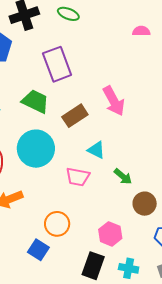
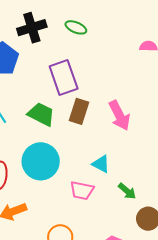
brown rectangle: (75, 116) -> (79, 111), moved, turned -40

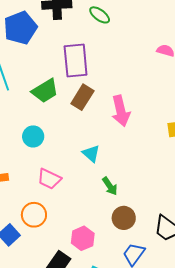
green trapezoid: (41, 114) -> (45, 91), turned 108
cyan circle: (41, 161) -> (33, 136), size x0.6
pink trapezoid: (82, 190) -> (49, 179), moved

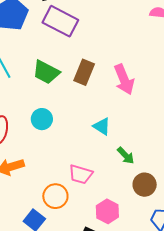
purple rectangle: (76, 61) -> (60, 21), moved, turned -48
green trapezoid: (45, 91) -> (46, 72), turned 68
pink trapezoid: (49, 179) -> (81, 174), moved

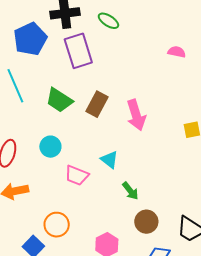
purple rectangle: (60, 21) -> (78, 51), turned 40
pink trapezoid: (81, 174) -> (77, 175), moved

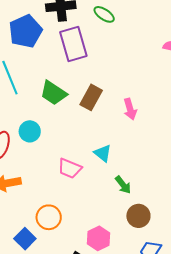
pink arrow: (136, 115) -> (130, 109), size x0.7
cyan circle: (50, 147) -> (30, 131), moved

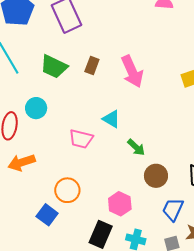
brown rectangle: (91, 97) -> (92, 66), size x0.7
pink arrow: (130, 109) -> (132, 71), size x1.5

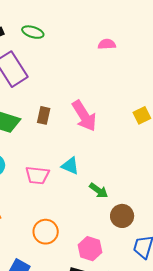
pink trapezoid: (81, 139) -> (37, 175), moved
orange circle: (67, 190) -> (46, 232), moved

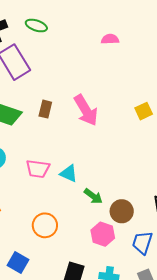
cyan triangle: (70, 166) -> (69, 173), moved
green arrow: (99, 190) -> (93, 196), moved
pink hexagon: (90, 249) -> (103, 234), moved

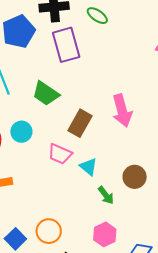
brown rectangle: (45, 109) -> (80, 123), moved, size x1.5
brown circle: (122, 211) -> (135, 177), moved
orange circle: (45, 225) -> (49, 231), moved

